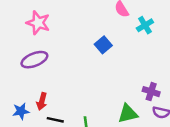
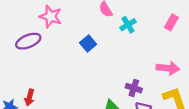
pink star: (38, 23) -> (51, 17), moved
purple ellipse: (34, 60) -> (28, 41), moved

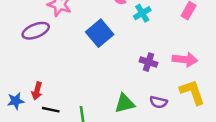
blue square: (88, 43) -> (100, 33), size x1.5
purple cross: (134, 88) -> (148, 62), moved

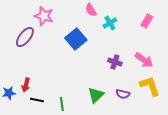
purple ellipse: (36, 31) -> (25, 37), turned -30
pink arrow: (185, 60) -> (144, 60), turned 30
green triangle: (125, 103) -> (96, 95), turned -30

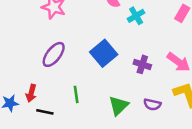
purple ellipse: (25, 37) -> (54, 54), moved
blue square: (76, 39) -> (104, 53), moved
green line: (62, 104) -> (76, 94), moved

